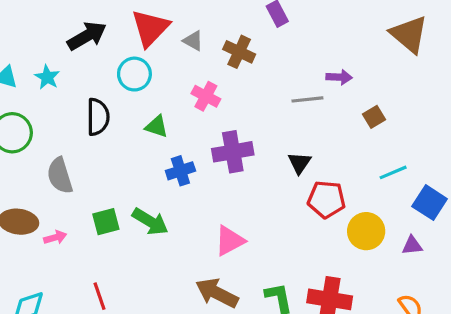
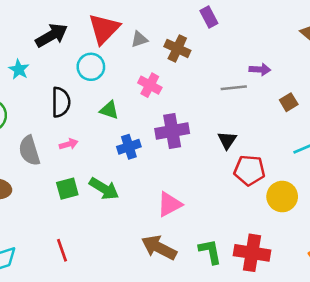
gray triangle: (193, 41) -> (139, 39), turned -48
pink arrow: (55, 237) -> (69, 144), moved

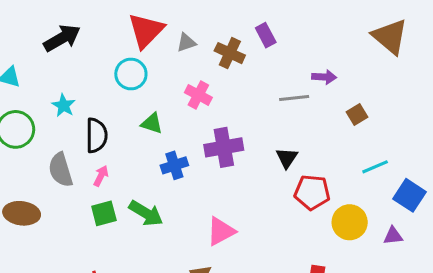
purple rectangle: (209, 17) -> (266, 35), moved
black arrow: (52, 35) -> (62, 38), moved
cyan star: (19, 69) -> (64, 105), moved
black semicircle: (61, 102) -> (96, 135), moved
pink arrow: (69, 144) -> (101, 176), moved, turned -48

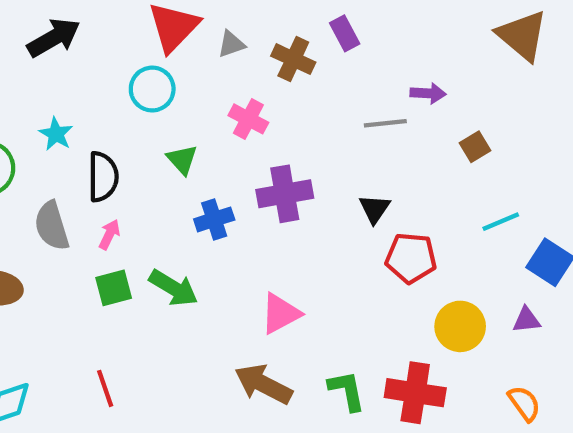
green triangle: (152, 123) -> (182, 160), turned 30
yellow circle: (350, 222) -> (460, 326), moved

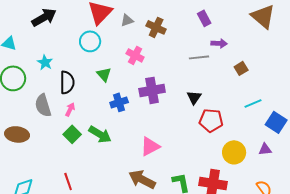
purple rectangle: (345, 33) -> (204, 18), moved
green square: (114, 288) -> (72, 134), turned -30

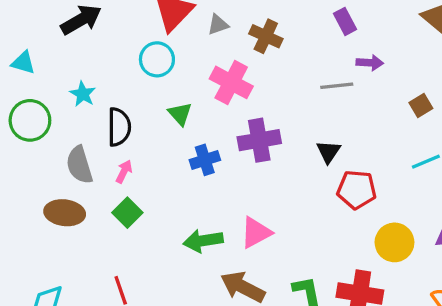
pink cross: (135, 55) -> (231, 82), size x1.4
brown square: (241, 68) -> (421, 106), moved
brown ellipse: (17, 134) -> (65, 213), moved
green arrow: (100, 134) -> (203, 241), moved, turned 140

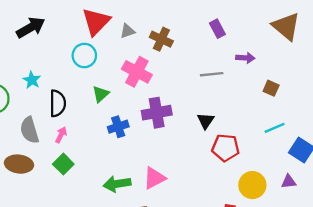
purple arrow: (370, 63) -> (245, 58), moved
brown square: (421, 106) -> (271, 88), turned -35
green triangle: (180, 114) -> (101, 94), turned 30

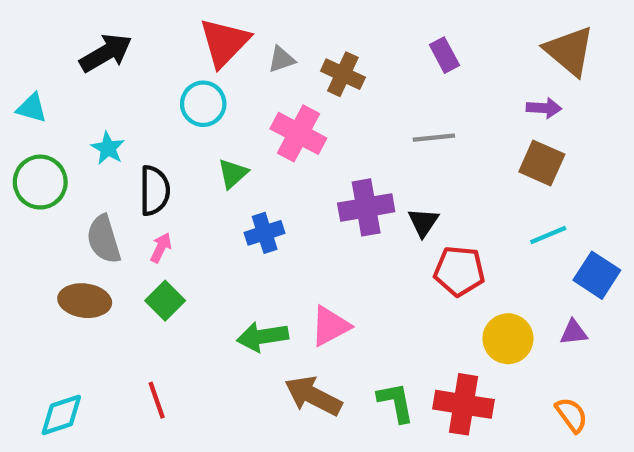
purple arrow: (245, 58) -> (544, 108), moved
brown square: (271, 88) -> (542, 163), size x1.5
purple cross: (157, 113) -> (366, 207), moved

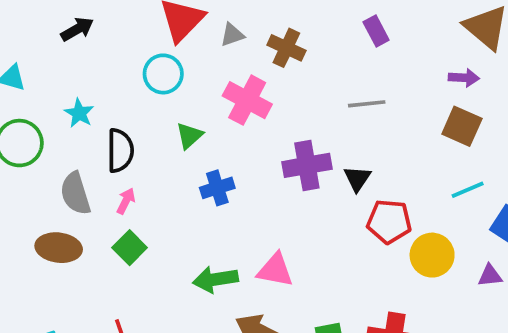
black arrow: (106, 53) -> (77, 29), size x0.7
pink triangle: (330, 326) -> (275, 270), turned 39
yellow circle: (508, 339) -> (432, 255), moved

